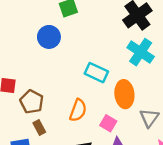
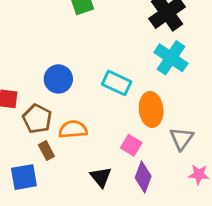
blue circle: (49, 37) -> (58, 79), moved
orange semicircle: (78, 110) -> (73, 129), moved, turned -115

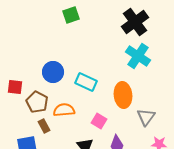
cyan rectangle: (117, 83) -> (86, 82), moved
pink square: (131, 145) -> (99, 121), moved

